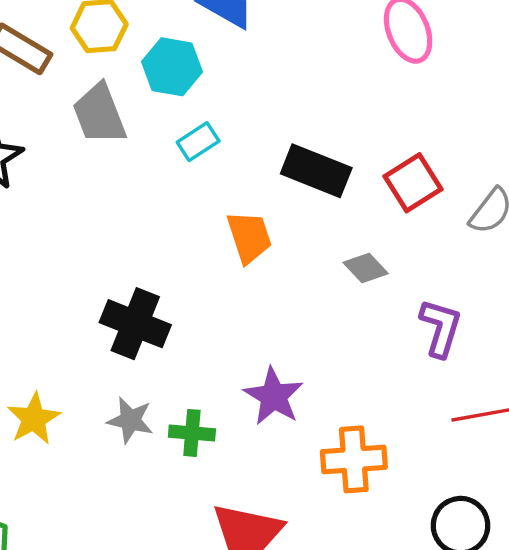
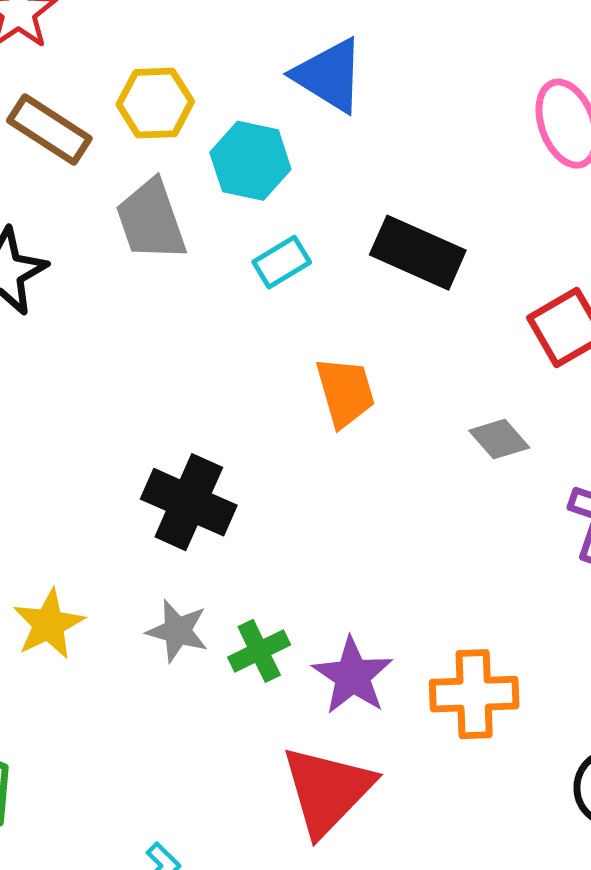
black rectangle: (316, 171) -> (418, 253), moved
purple star: (274, 396) -> (353, 676), moved
green cross: (192, 433) -> (259, 651), turned -33

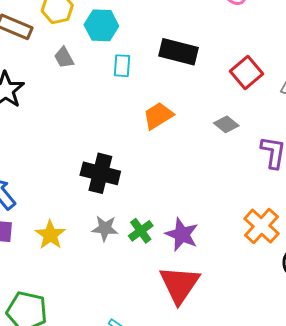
gray trapezoid: (151, 220) -> (64, 58), size x0.6
cyan rectangle: (282, 262) -> (122, 66), turned -45
orange trapezoid: (345, 392) -> (158, 116), turned -96
orange cross: (474, 694) -> (261, 226), moved, turned -36

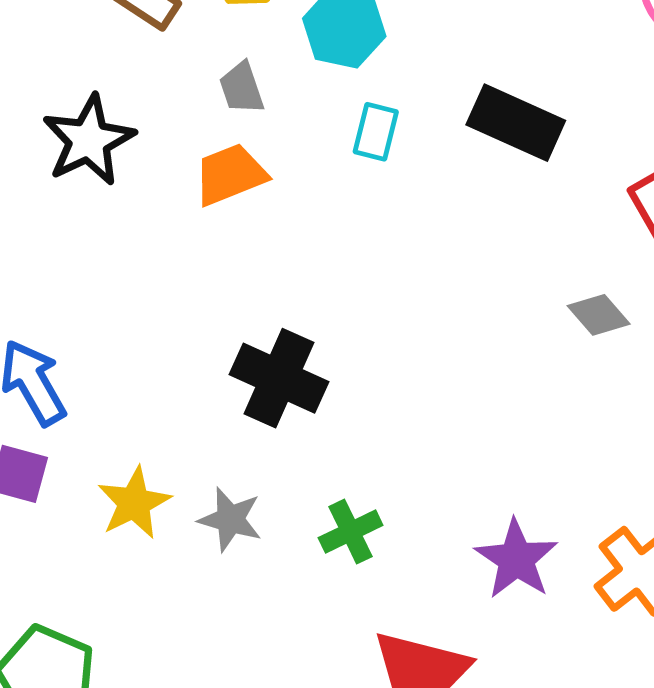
orange trapezoid: (158, 116) -> (230, 175), moved
gray star: (105, 228) -> (230, 519), moved
purple star: (182, 234) -> (516, 559), moved

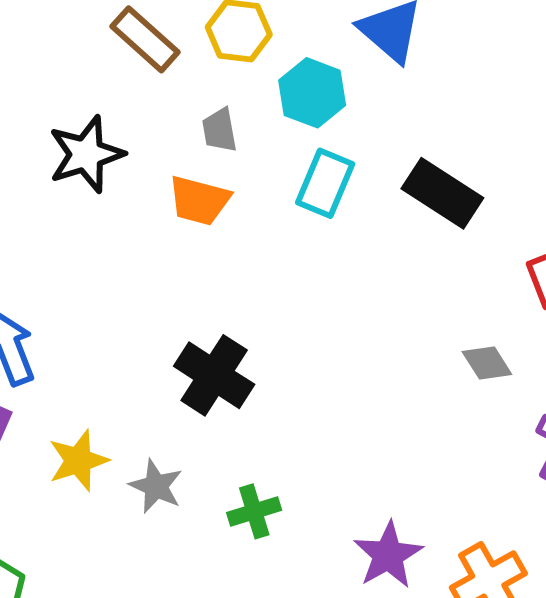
cyan rectangle: (376, 132) -> (325, 183), size x1.4
orange trapezoid: (230, 175) -> (199, 200), turned -152

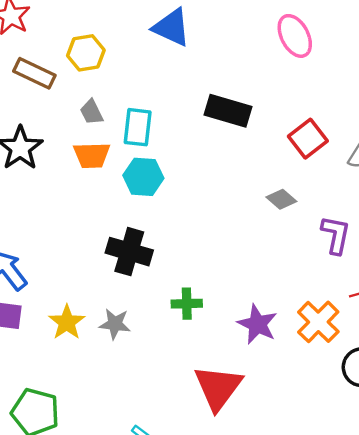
cyan hexagon: (312, 93) -> (143, 177), moved
cyan rectangle: (325, 183) -> (138, 127), moved
green cross: (254, 511) -> (187, 304), moved, turned 32

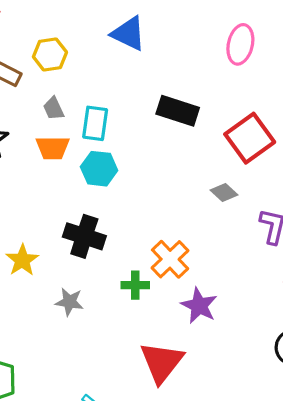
pink ellipse: (295, 36) -> (240, 44), turned 39
red square: (308, 139) -> (250, 138), size x1.4
yellow star: (67, 322) -> (22, 260), moved
orange cross: (318, 322) -> (170, 259), moved

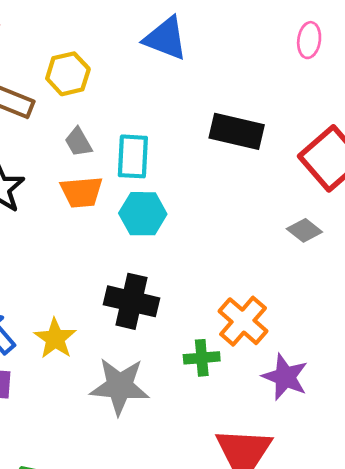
pink ellipse: (240, 44) -> (309, 40), size x0.7
gray star: (69, 302) -> (120, 386), size x1.6

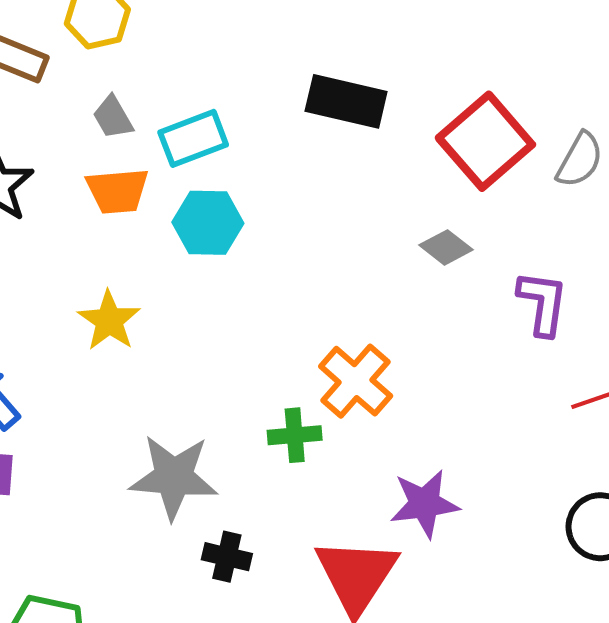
cyan rectangle: (133, 156) -> (193, 138), turned 66
black cross: (131, 301) -> (227, 557), moved, size x0.6
yellow star: (55, 338) -> (109, 321), moved
purple star: (285, 377) -> (425, 504), moved, turned -30

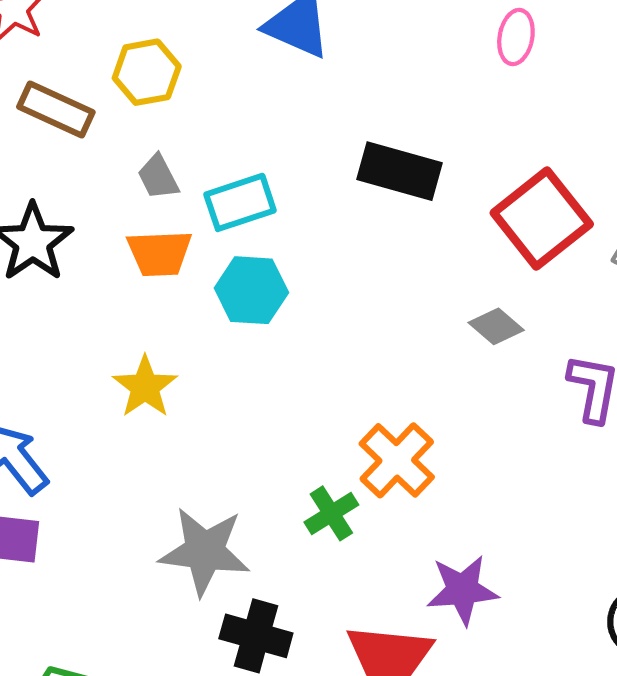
green cross: (295, 435) -> (331, 513), turned -30
black cross: (227, 557) -> (256, 636), size x1.4

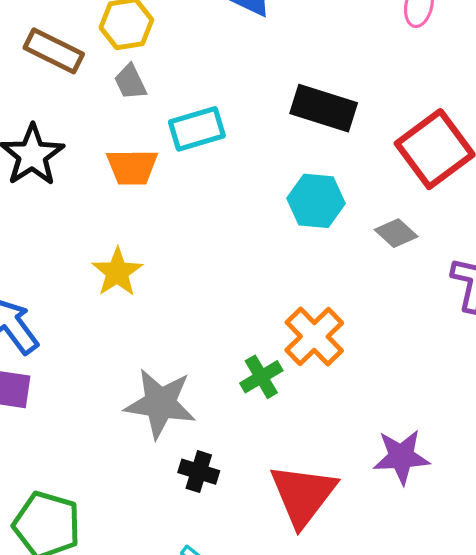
gray trapezoid: (158, 177) -> (130, 82), moved
cyan hexagon: (251, 290) -> (316, 201), moved
purple star: (462, 590) -> (401, 457), moved
black cross: (256, 636) -> (199, 472), size x0.7

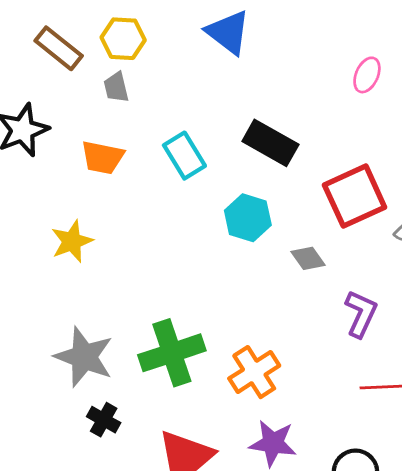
cyan rectangle: (197, 129) -> (184, 156), moved, turned 63
orange cross: (314, 336) -> (254, 372), moved
green cross: (261, 377) -> (172, 353), size x1.8

